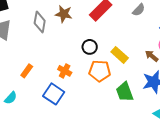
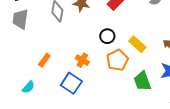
orange pentagon: (100, 71) -> (117, 60), turned -30

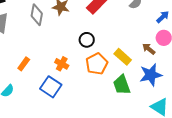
yellow rectangle: (137, 44) -> (123, 57), moved

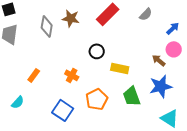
yellow rectangle: (123, 57) -> (120, 68), moved, turned -30
orange pentagon: (97, 64) -> (97, 99), moved
blue square: (51, 87) -> (63, 110), moved

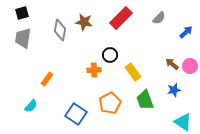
pink circle: (174, 49) -> (190, 66), moved
yellow rectangle: (120, 68) -> (133, 72), turned 42
orange cross: (72, 75) -> (94, 70), moved, turned -32
blue star: (161, 86) -> (174, 90), size x0.6

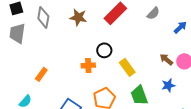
gray diamond: (60, 30) -> (43, 17), moved

